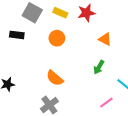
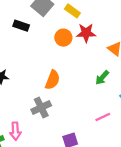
red star: (86, 13) -> (86, 33), moved
orange semicircle: (55, 78) -> (53, 80), turned -120

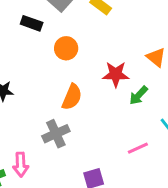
red star: (86, 33) -> (116, 74), moved
orange circle: (63, 38) -> (66, 48), moved

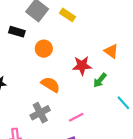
orange semicircle: (72, 97) -> (50, 85), turned -78
pink line: (138, 148) -> (76, 117), moved

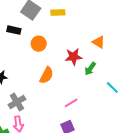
yellow rectangle: (68, 15) -> (58, 12), turned -32
orange semicircle: (50, 85) -> (46, 75), turned 90
gray cross: (40, 113) -> (17, 102), moved

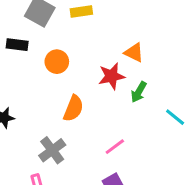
orange triangle: (99, 42) -> (134, 53), moved
gray cross: (17, 102) -> (52, 150), moved

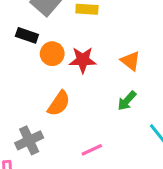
black rectangle: (17, 45) -> (27, 35), moved
red star: (112, 76) -> (83, 60), moved

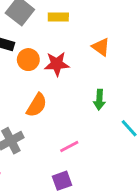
orange triangle: (130, 61) -> (101, 47), moved
green arrow: (127, 101) -> (99, 100), turned -36

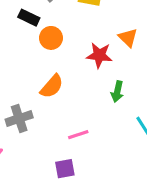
red star: (57, 64) -> (99, 55), moved

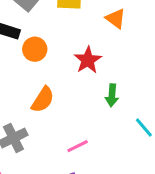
orange triangle: (128, 38) -> (116, 19), moved
red star: (99, 55) -> (88, 60), turned -30

